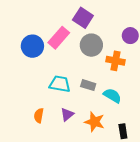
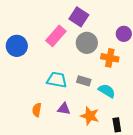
blue circle: (32, 46) -> (17, 46), moved
purple triangle: (67, 114) -> (64, 109), turned 48

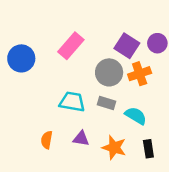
purple square: (79, 17) -> (127, 46), moved
gray circle: (87, 43) -> (109, 72), moved
orange cross: (110, 58) -> (140, 74), turned -30
black rectangle: (117, 125) -> (148, 149), moved

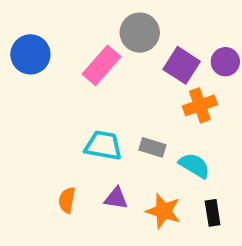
blue circle: (21, 58) -> (30, 54), moved
gray circle: (109, 72) -> (140, 33), moved

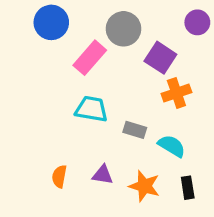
blue circle: (30, 54) -> (51, 22), moved
purple circle: (225, 62) -> (197, 22), moved
cyan trapezoid: (103, 145) -> (91, 109), moved

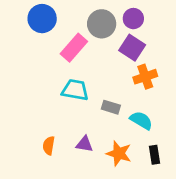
purple circle: (197, 22) -> (133, 19), moved

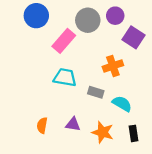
purple square: (132, 48) -> (133, 37), moved
orange cross: (145, 77) -> (113, 66), moved

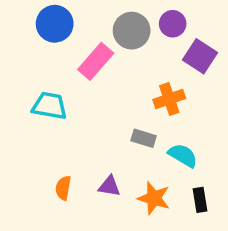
cyan trapezoid: (65, 77) -> (50, 106), moved

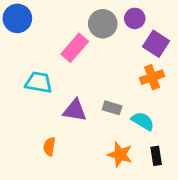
blue circle: (55, 24) -> (17, 18), moved
orange cross: (169, 99) -> (152, 77), moved
purple triangle: (109, 186) -> (75, 110), moved, size x1.4

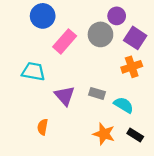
blue circle: (17, 18) -> (43, 16), moved
gray circle: (103, 24) -> (100, 34), moved
purple triangle: (75, 110) -> (65, 96), turned 40
black rectangle: (156, 156) -> (135, 135), turned -49

